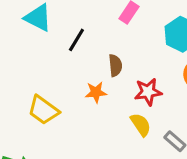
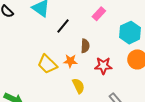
yellow trapezoid: (43, 110) -> (47, 64), moved
yellow semicircle: (141, 125) -> (78, 86), moved

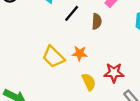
brown semicircle: (85, 46) -> (97, 21), moved
red star: (103, 66) -> (114, 73), moved

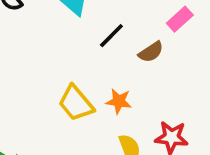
brown semicircle: (97, 21) -> (151, 52), turned 49

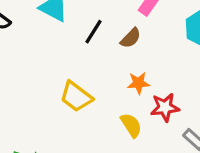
orange star: (119, 101) -> (138, 83), moved

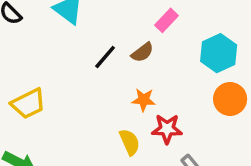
black line: (93, 32) -> (105, 57), moved
yellow trapezoid: (76, 97) -> (28, 104), moved, turned -72

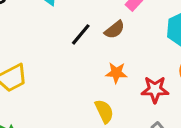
red star: (167, 129) -> (155, 90), moved

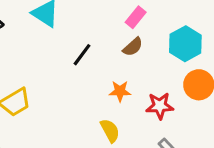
brown semicircle: (115, 30) -> (133, 47), moved

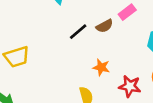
brown semicircle: (133, 47) -> (105, 26), moved

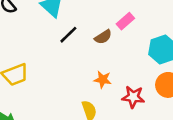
black line: (78, 32) -> (68, 35), moved

